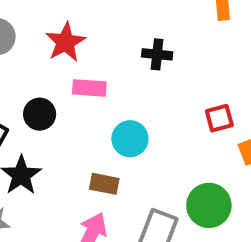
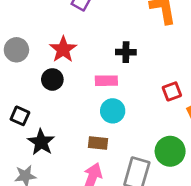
pink rectangle: (89, 88) -> (106, 81), moved
black circle: (40, 114) -> (52, 79), moved

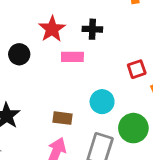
red star: (63, 49) -> (52, 29), moved
cyan circle: (113, 111) -> (102, 102), moved

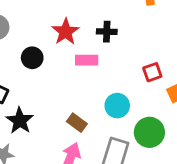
brown rectangle: (63, 118) -> (77, 123), turned 30

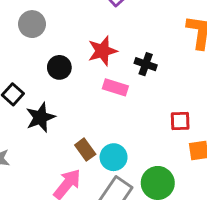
cyan circle: (117, 106) -> (114, 157), moved
black star: (20, 121) -> (40, 117), moved

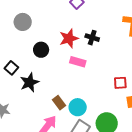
black cross: (146, 64) -> (92, 38), moved

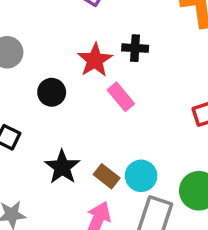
pink rectangle: (78, 62) -> (121, 97), turned 49
black star: (30, 82) -> (62, 167), moved

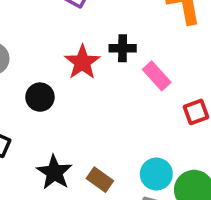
pink rectangle: (121, 97) -> (157, 76), moved
cyan circle: (141, 176) -> (156, 174), moved

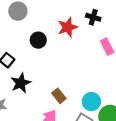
black cross: (123, 48) -> (93, 17), moved
black star: (54, 172) -> (21, 83), moved

